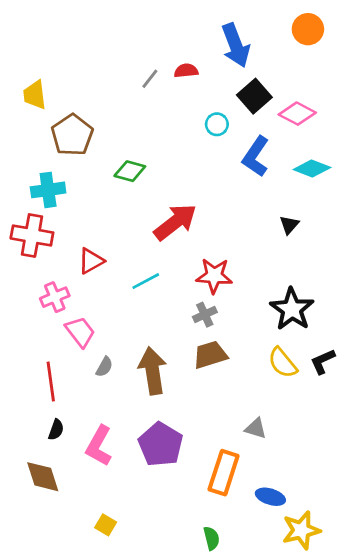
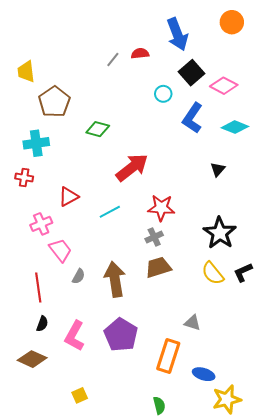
red cross: (32, 235) -> (24, 178), size x0.6
brown diamond: (43, 477) -> (32, 359), turned -48
yellow square: (106, 525) -> (80, 395), turned 35

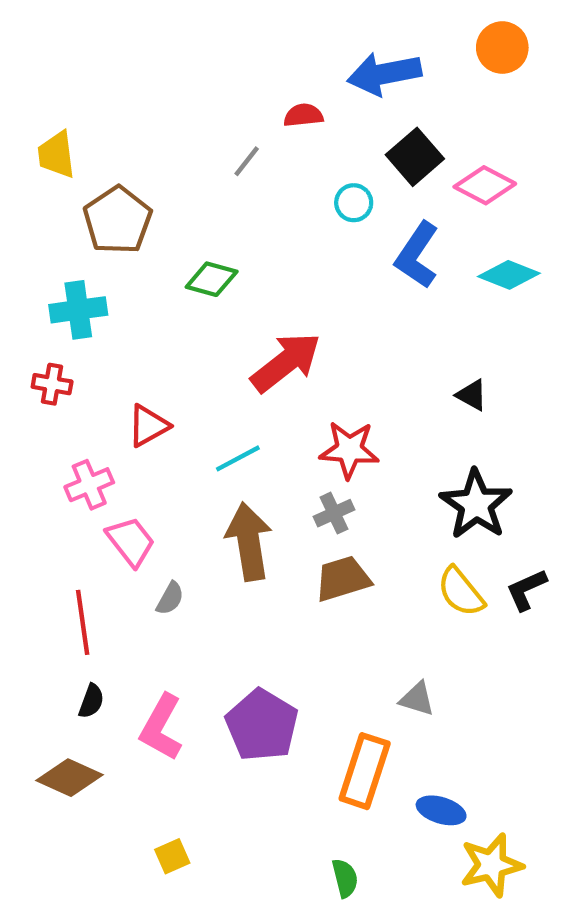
blue arrow: (177, 34) -> (384, 74), turned 100
gray line: (113, 60) -> (247, 161), moved
black triangle: (218, 169) -> (472, 395), moved, turned -42
brown arrow: (115, 279) -> (249, 542), moved

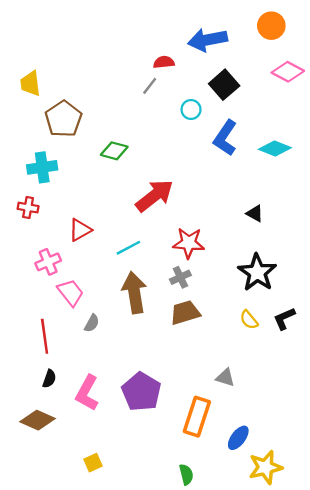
gray line: (247, 161) -> (150, 86), moved
pink diamond: (485, 185) -> (288, 72), moved
yellow semicircle: (461, 592) -> (249, 320), size x0.7
blue ellipse: (441, 810) -> (238, 438), turned -70

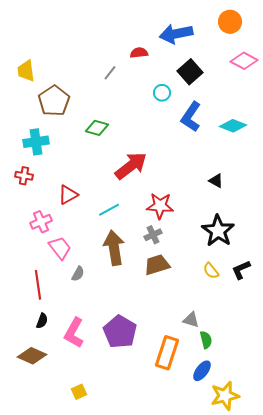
gray line: (150, 86) -> (110, 73), moved
green semicircle: (186, 474) -> (206, 340), moved

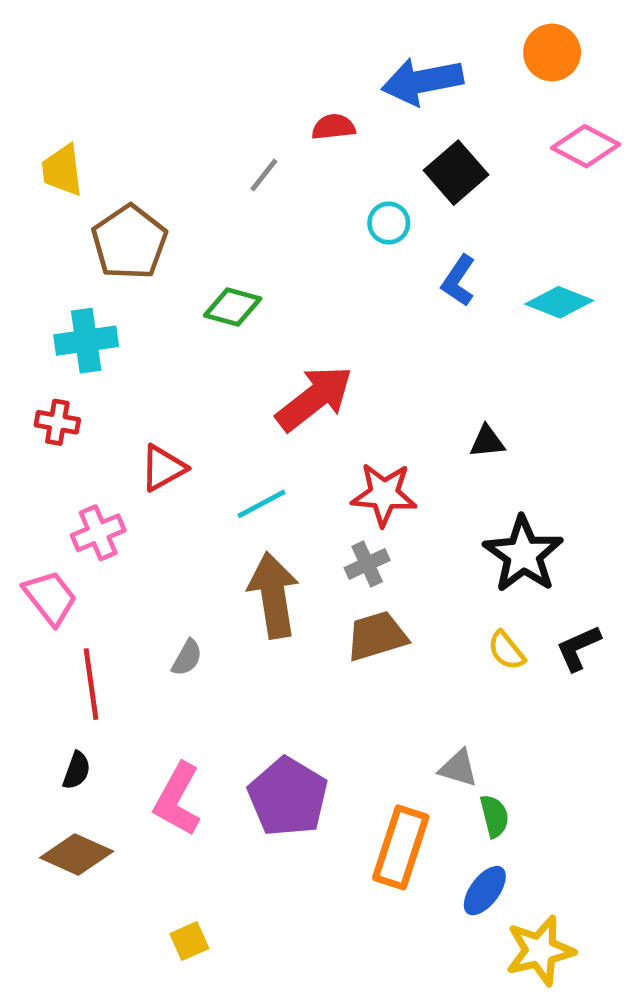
blue L-shape: (191, 117) -> (458, 281), size x0.7
black triangle: (216, 181) -> (487, 442), moved, turned -35
pink trapezoid: (60, 248) -> (50, 598), moved
black semicircle: (42, 321) -> (77, 771), moved

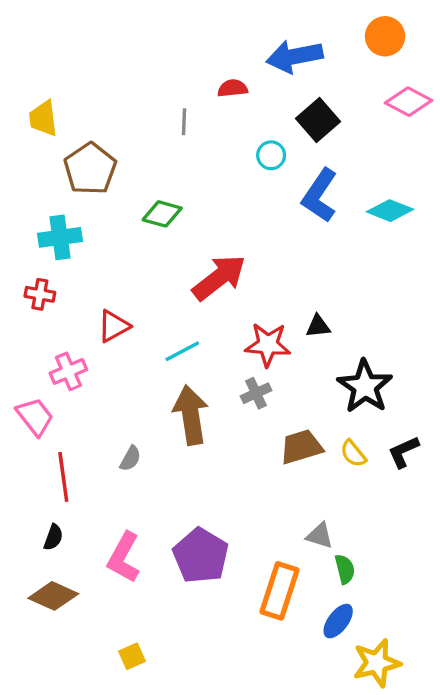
gray line: (264, 175) -> (184, 122), turned -36
blue L-shape: (458, 281) -> (320, 195), size x1.5
black triangle: (487, 442) -> (318, 326), moved
brown trapezoid: (377, 636) -> (301, 447), moved

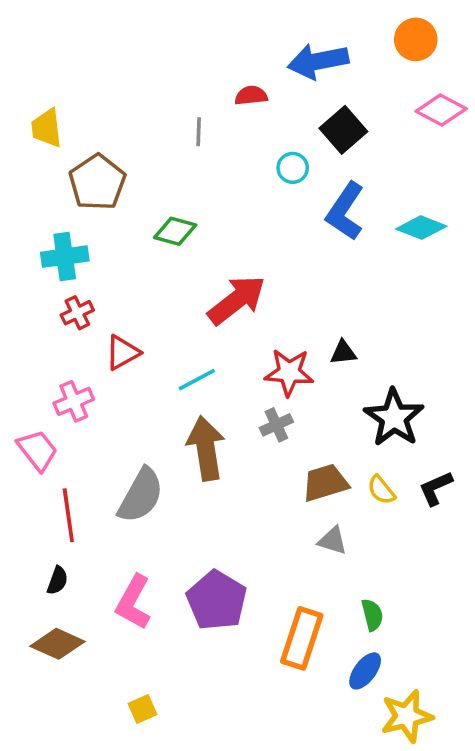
red cross: (40, 294) -> (77, 313), moved, turned -36
gray semicircle: (130, 459) -> (141, 495), size x2.0
gray triangle: (320, 536) -> (333, 541), moved

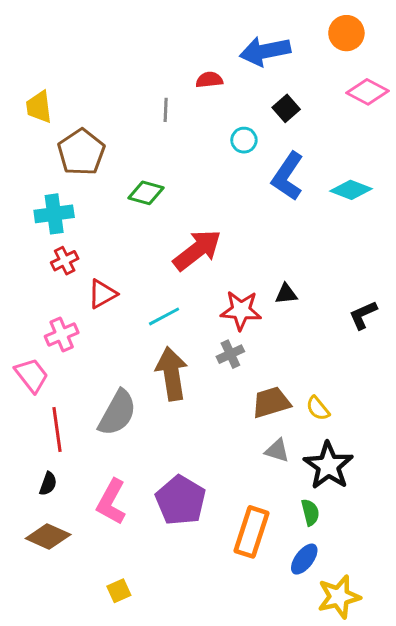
black square: (343, 130) -> (286, 108), size x0.7
black star: (394, 418) -> (328, 466), moved
black L-shape: (436, 488) -> (363, 315), moved

